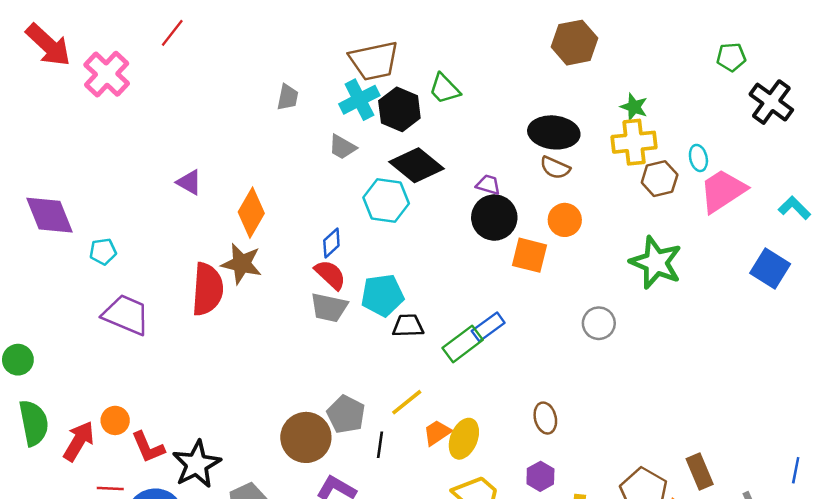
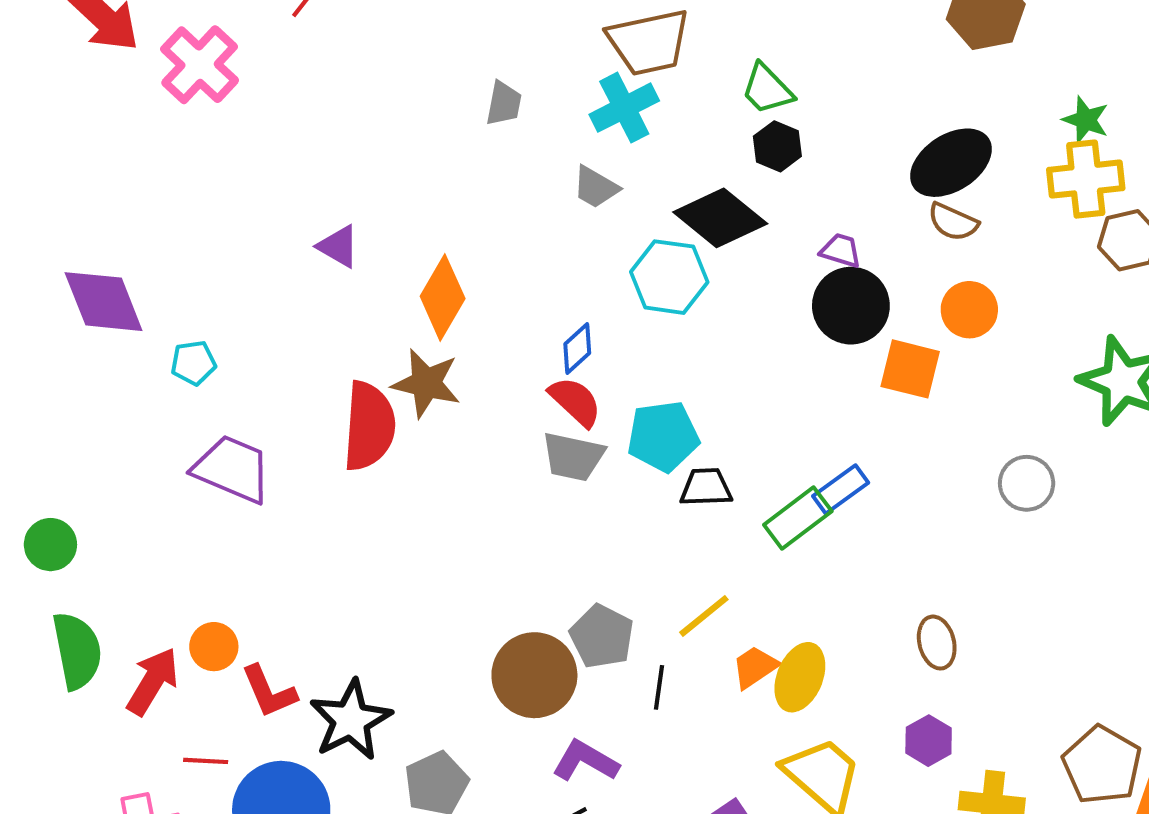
black hexagon: (399, 109) -> (777, 146), moved, size x0.7
black ellipse: (554, 132) -> (951, 163), turned -39

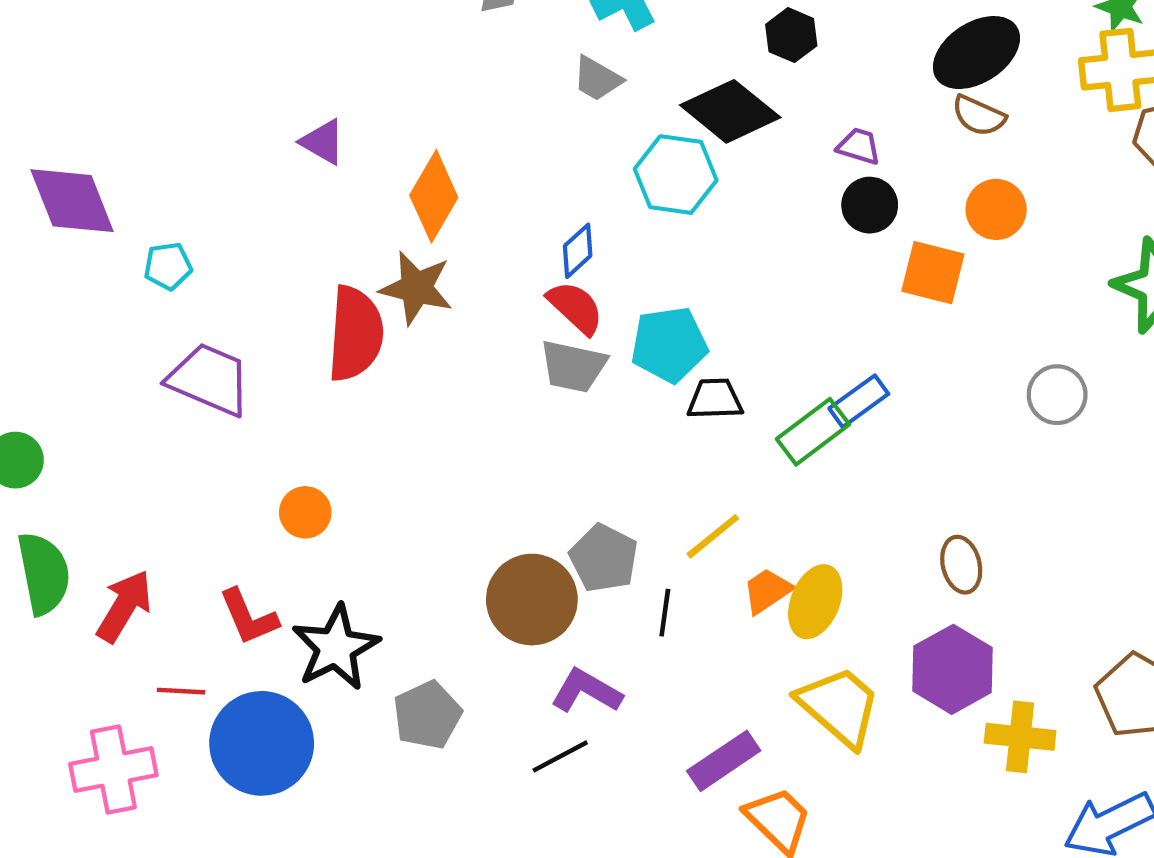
black circle: (851, 306) -> (870, 205), size x0.7
orange circle: (214, 647) -> (305, 512), moved
purple hexagon: (929, 741) -> (952, 669), size x1.6

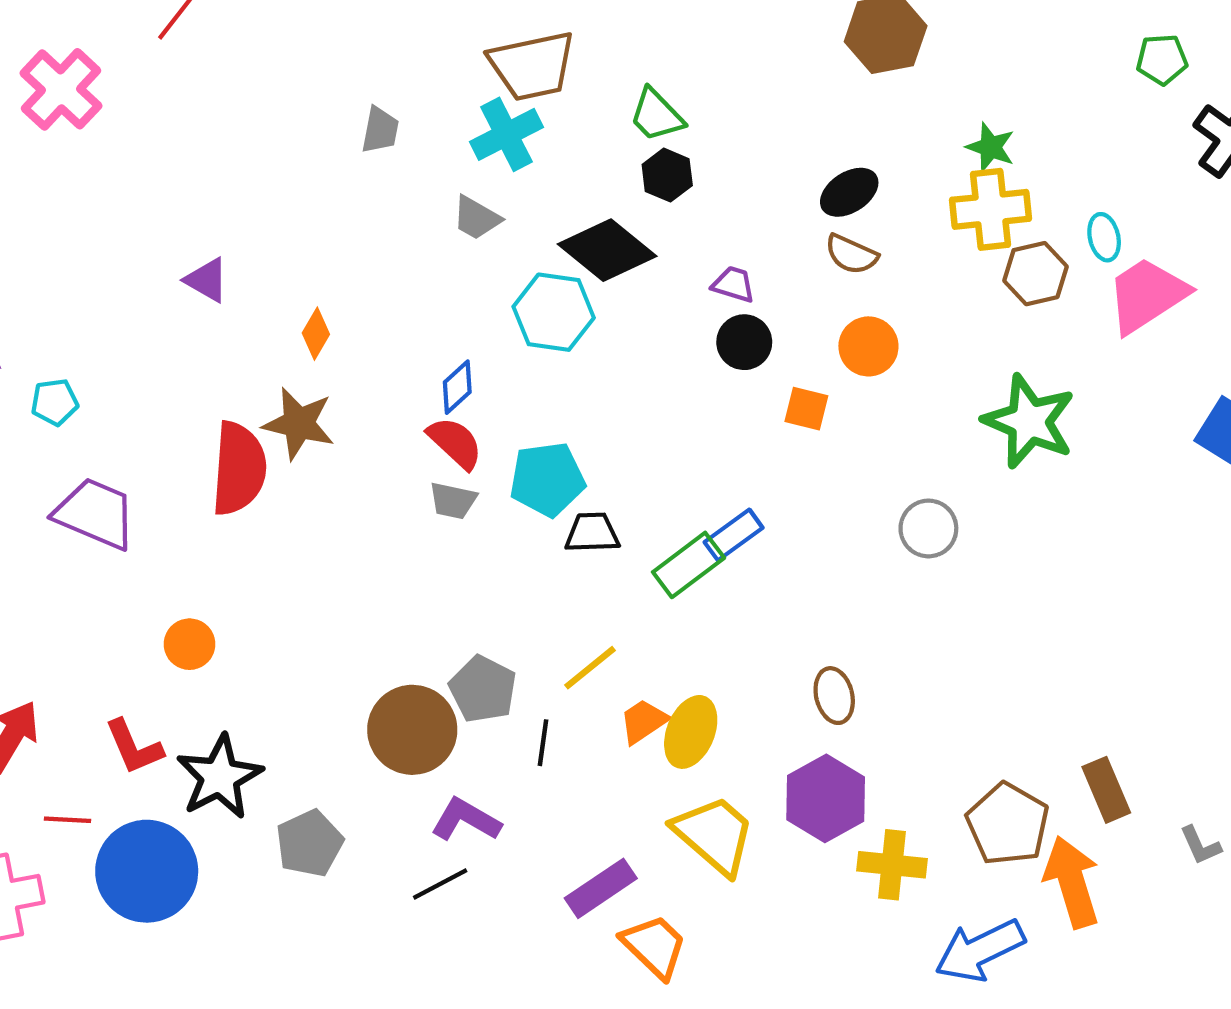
black ellipse: (976, 53) -> (849, 192), size x0.7
orange diamond: (434, 196) -> (316, 334), size x0.6
orange square: (933, 273) -> (806, 409), size x0.7
gray trapezoid: (573, 366) -> (453, 501), size x0.7

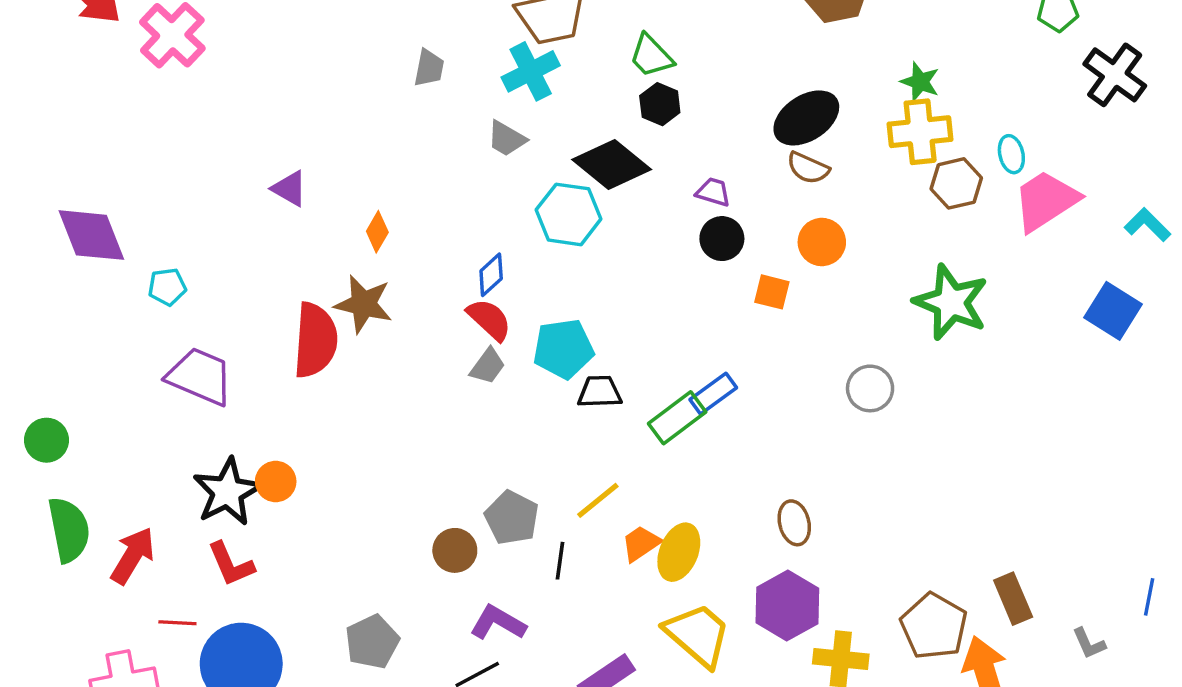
black ellipse: (849, 192) -> (806, 118), size x1.4
gray trapezoid: (453, 501) -> (488, 366), turned -66
brown circle: (412, 730) -> (455, 550), size x0.6
black star: (220, 777) -> (227, 492), moved

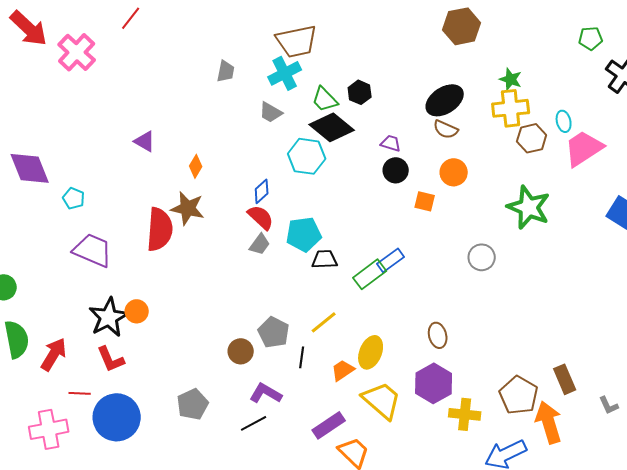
green trapezoid: (651, 56) -> (325, 99), moved
cyan pentagon: (167, 287) -> (74, 198), turned 30
orange trapezoid: (641, 544) -> (343, 370), moved

